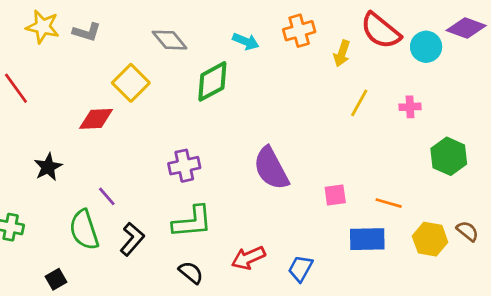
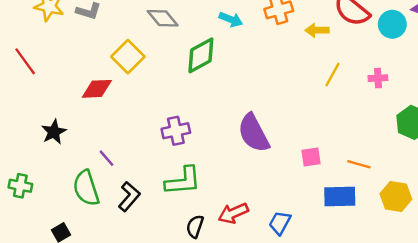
yellow arrow: (342, 53) -> (317, 30), turned 70
black semicircle: (191, 273) -> (195, 226), moved, turned -110

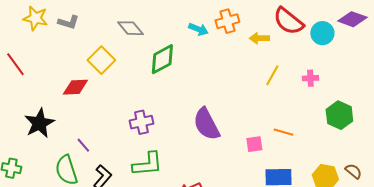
cyan arrow: (231, 19) -> (198, 29), moved
black star: (54, 132) -> (39, 123), size x1.4
orange line: (359, 164) -> (283, 132), moved

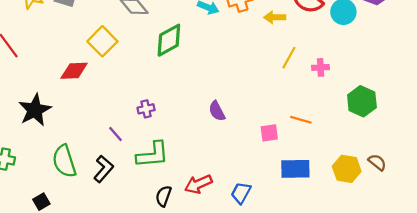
pink cross: (310, 78) -> (321, 67), moved
purple cross: (141, 122) -> (146, 109), size x0.7
purple semicircle: (206, 124) -> (217, 111), size x0.6
purple line: (83, 145) -> (116, 134), moved

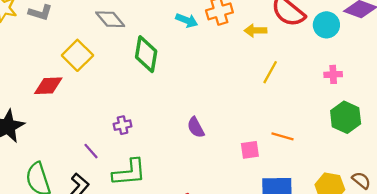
green diamond: (169, 40) -> (146, 54), turned -52
pink cross: (321, 67) -> (333, 74), moved

